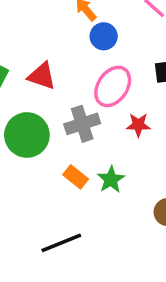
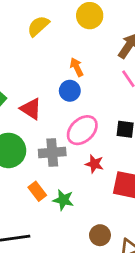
blue circle: (104, 36) -> (70, 91), moved
green star: (111, 180) -> (63, 200), turned 30

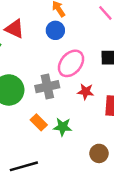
red triangle: (31, 109) -> (15, 29), moved

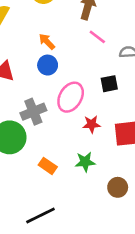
gray cross: (47, 87) -> (33, 112), moved
green star: (63, 127) -> (85, 162), moved

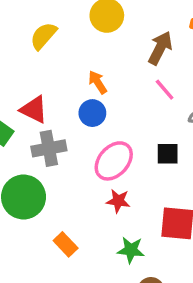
gray cross: (33, 112) -> (49, 148), moved
red star: (92, 124) -> (118, 201), moved
green star: (85, 162) -> (131, 250), moved

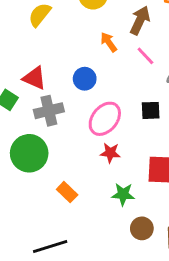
orange arrow: (98, 82) -> (109, 42), moved

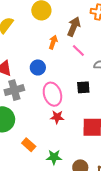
orange arrow: (109, 42) -> (53, 42), turned 56
pink ellipse: (105, 119) -> (52, 94), turned -55
green star: (123, 194) -> (54, 157), moved

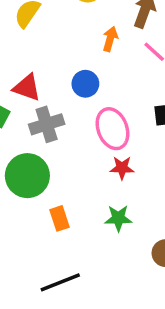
orange rectangle: (29, 145) -> (60, 218), moved, turned 32
green star: (54, 157) -> (118, 218), moved

